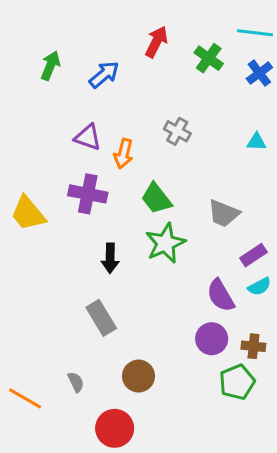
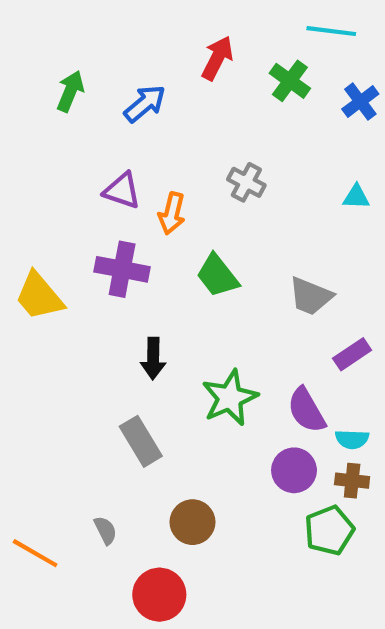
cyan line: (255, 33) -> (331, 31), moved
green star: (165, 243) -> (230, 398), moved
cyan semicircle: (259, 287) -> (352, 439), moved, turned 30

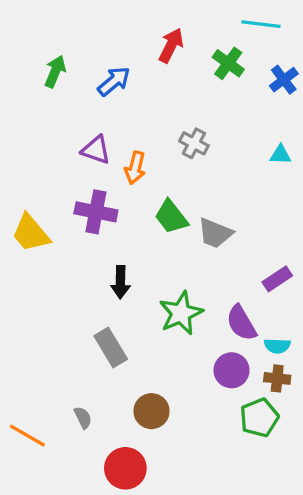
gray trapezoid: (311, 296) -> (215, 233), moved

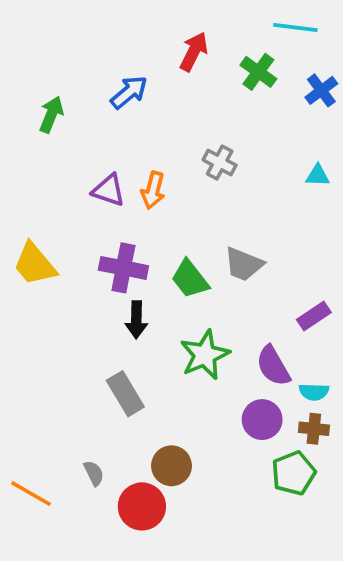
green arrow: (55, 71) -> (51, 114), moved
purple triangle: (96, 150) -> (109, 190), moved
purple cross: (96, 212) -> (123, 268), moved
green trapezoid: (171, 217) -> (190, 279), moved
red circle: (125, 468) -> (142, 506), moved

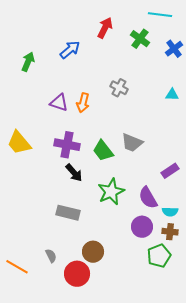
black arrow: (136, 320) -> (74, 173), turned -42
gray rectangle: (125, 394) -> (68, 213), turned -45

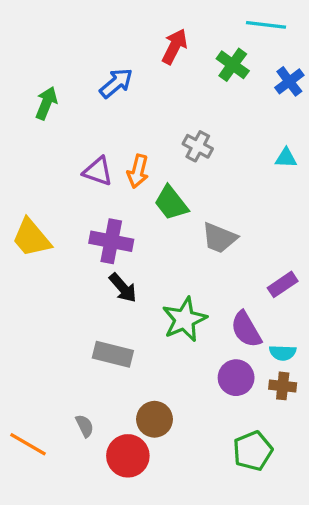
green trapezoid: (103, 151) -> (171, 203), moved
green pentagon: (159, 256) -> (253, 451), moved

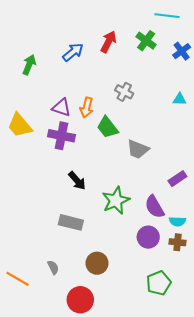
red arrow: (174, 46) -> (108, 42), moved
yellow trapezoid: (31, 238) -> (20, 125), moved
purple cross: (111, 241) -> (61, 136), moved
red circle: (128, 456) -> (80, 300), moved

